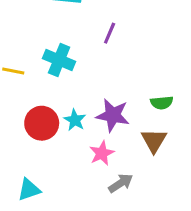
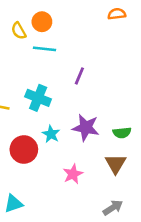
purple star: (113, 115) -> (86, 128), moved
cyan star: (75, 120) -> (51, 134), moved
gray arrow: (121, 183) -> (113, 208), moved

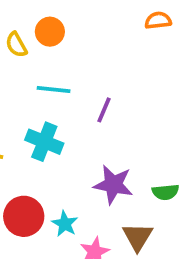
cyan line: (45, 49) -> (54, 89), moved
cyan star: (51, 134) -> (65, 224), moved
brown triangle: (115, 164) -> (138, 237), moved

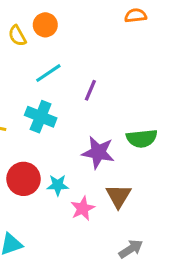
cyan line: (54, 89) -> (48, 73), turned -40
green semicircle: (166, 192) -> (142, 138), moved, size x1.4
cyan star: (65, 224) -> (58, 185), turned -30

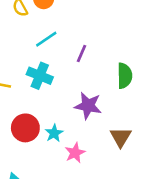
green semicircle: (142, 138) -> (125, 76), moved, turned -85
cyan star: (58, 185) -> (54, 133), turned -30
brown triangle: (118, 196) -> (121, 137), moved

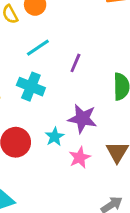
cyan star: (54, 133) -> (55, 137), moved
pink star: (75, 153) -> (80, 158), moved

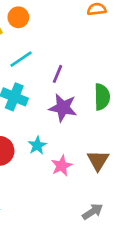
purple star: (82, 119) -> (63, 108), moved

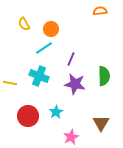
orange circle: (18, 17) -> (51, 29), moved
pink star: (62, 166) -> (71, 137), moved

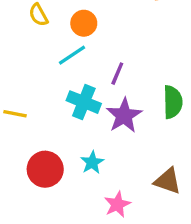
cyan cross: (39, 76) -> (84, 102), moved
purple star: (75, 84) -> (124, 115), turned 30
brown triangle: (101, 123) -> (168, 181), turned -42

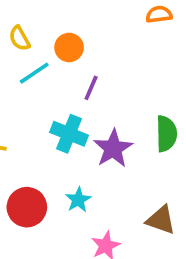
cyan line: (72, 55) -> (34, 73), moved
purple line: (117, 74) -> (91, 88), moved

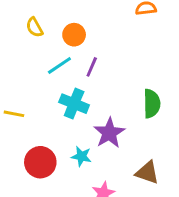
cyan line: (34, 73) -> (59, 65), moved
purple star: (113, 148) -> (109, 133), moved
cyan star: (78, 200) -> (81, 156), turned -30

